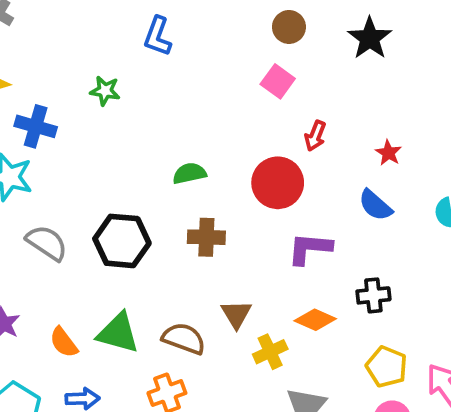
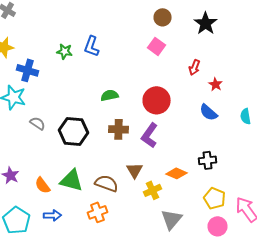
blue L-shape: (158, 36) -> (92, 46), moved
red arrow: (315, 136) -> (194, 67), moved
gray semicircle: (47, 243) -> (38, 123), moved, size x0.7
purple L-shape: (310, 248) -> (150, 135), moved, turned -60

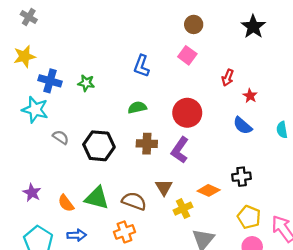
black star: (206, 23) -> (253, 27), moved
blue L-shape: (92, 46) -> (142, 66), moved
green star: (64, 51) -> (86, 83), moved

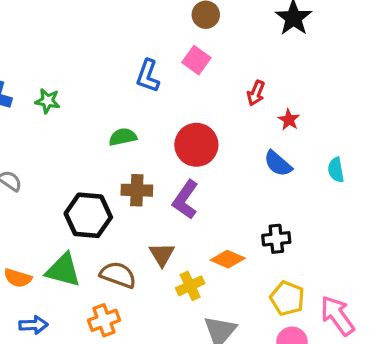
blue L-shape: (142, 66) -> (148, 76), moved
black hexagon: (99, 146) -> (88, 215), moved
orange semicircle: (66, 203) -> (18, 278), turned -36

